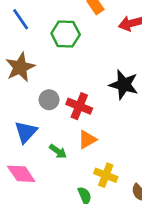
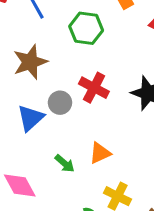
red cross: (79, 106) -> (94, 88), moved
blue triangle: (26, 132) -> (31, 118), moved

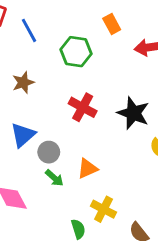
brown star: (30, 62) -> (23, 82), size x0.7
gray circle: (60, 103) -> (49, 152), moved

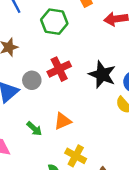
red cross: (83, 107) -> (59, 69), turned 35
gray circle: (49, 152) -> (32, 80), moved

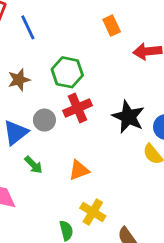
green hexagon: (54, 22) -> (67, 72), moved
green arrow: (34, 129) -> (34, 165), moved

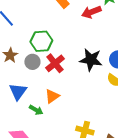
gray circle: (44, 120) -> (32, 62), moved
orange triangle: (79, 170) -> (52, 96), moved

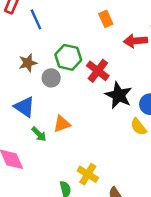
red cross: (55, 63) -> (98, 71), moved, turned -30
blue triangle: (18, 91) -> (24, 107), turned -48

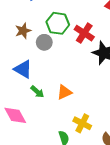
orange triangle: (62, 124) -> (64, 92), moved

